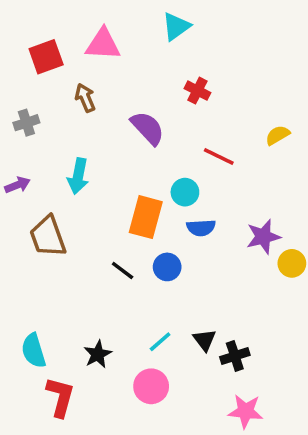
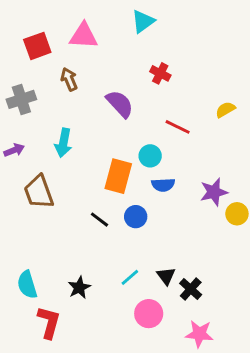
gray cross: (26, 123) -> (21, 99), size x1.4
black cross: (235, 356) -> (191, 289), turned -30
pink circle: (151, 386) -> (149, 314), moved

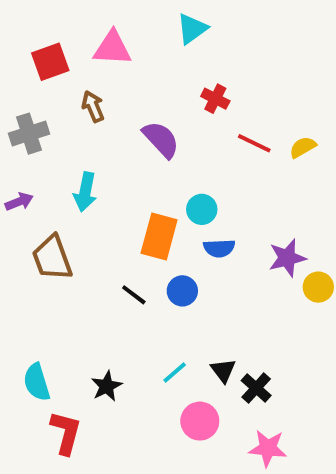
red line: (178, 127) -> (254, 143), moved

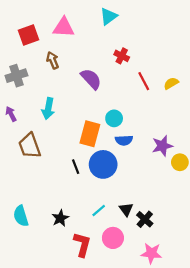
red line: (254, 143) -> (144, 81), turned 36
purple arrow: (19, 202) -> (11, 114), turned -96
blue circle: (182, 291) -> (103, 164), size x1.6
black line: (134, 295) -> (76, 167), turned 32
red L-shape: (66, 433) -> (82, 245), moved

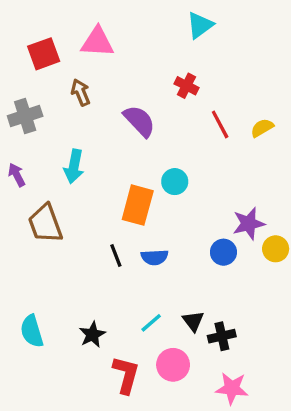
cyan triangle: (109, 16) -> (200, 25), moved
blue semicircle: (124, 140) -> (155, 257), moved
blue circle: (103, 164) -> (223, 252), moved, size x0.6
black cross: (145, 219) -> (222, 336), turned 35

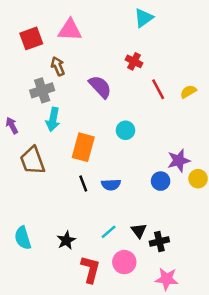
gray cross: (25, 116) -> (42, 90), moved
orange rectangle: (138, 205) -> (83, 147), moved

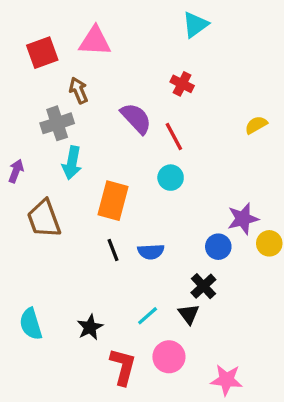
red line: (158, 89) -> (174, 136), moved
purple arrow: (12, 125) -> (16, 171), turned 49
black cross: (159, 242) -> (203, 286), moved, turned -30

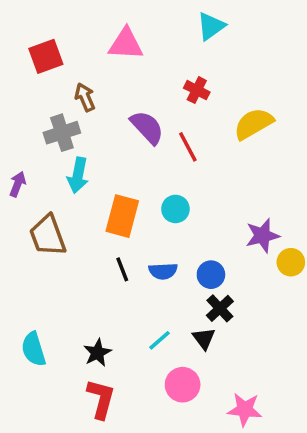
pink triangle: (95, 41) -> (126, 44), moved
yellow semicircle: (256, 125) -> (254, 124), moved, size x1.6
cyan circle: (171, 178) -> (175, 209), moved
blue circle: (218, 247) -> (211, 275), moved
red L-shape: (123, 367) -> (101, 399), moved

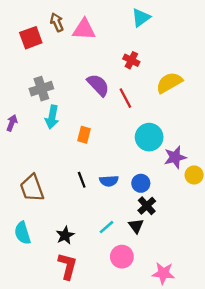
brown arrow: (85, 97) -> (57, 22), moved
cyan circle: (175, 209) -> (149, 137), moved, size x1.5
orange rectangle: (122, 216) -> (84, 135), moved, size x0.6
brown trapezoid: (48, 236) -> (32, 188), moved

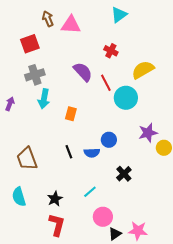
red square: (31, 38) -> (30, 44), moved
cyan circle: (149, 137) -> (126, 98), moved
blue circle: (141, 183) -> (109, 140), moved
black triangle: (136, 226) -> (115, 234), moved, turned 32

